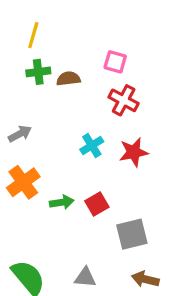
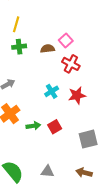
pink square: (115, 62) -> (66, 41), turned 32
brown semicircle: (68, 79) -> (48, 49), moved
gray square: (132, 234) -> (88, 139), moved

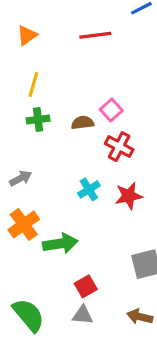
green arrow: (33, 126) -> (60, 244), size x1.5
red square: (55, 127) -> (86, 286), moved

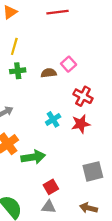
red cross: (119, 147) -> (83, 96), moved

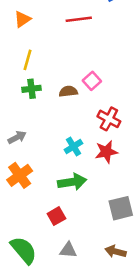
green arrow: (33, 157) -> (72, 182), moved
red square: (51, 187) -> (56, 216), moved

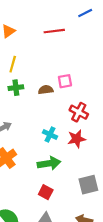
pink square: (92, 81) -> (65, 81), turned 32
cyan cross: (73, 147) -> (50, 135), turned -32
red square: (56, 216) -> (46, 192), moved, turned -32

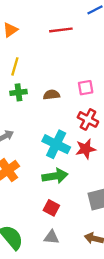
pink square: (65, 81) -> (86, 88), moved
cyan cross: (50, 135) -> (56, 144), size x1.6

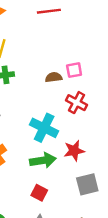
brown semicircle: (51, 95) -> (54, 77), moved
red star: (86, 149) -> (74, 151), moved

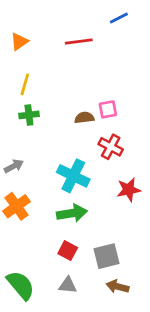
red star: (74, 151) -> (129, 190), moved
gray square: (87, 184) -> (106, 256), moved

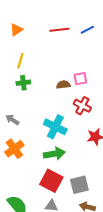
blue line: (119, 18) -> (87, 30), moved
gray arrow: (14, 166) -> (12, 120), turned -120
red square: (68, 251) -> (51, 181), size x1.6

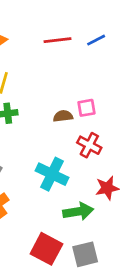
green arrow: (54, 154) -> (78, 211), moved

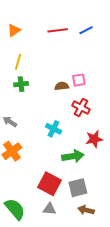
cyan cross: (52, 174) -> (54, 129), size x0.7

